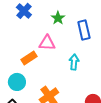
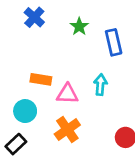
pink triangle: (47, 43) -> (67, 94), moved
orange rectangle: (29, 58) -> (41, 79), turned 42

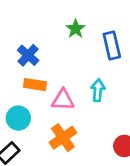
blue cross: (34, 17) -> (28, 55), moved

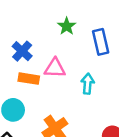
pink triangle: (63, 100) -> (55, 68), moved

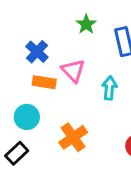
pink triangle: (55, 68) -> (73, 71), turned 45

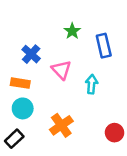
orange rectangle: (44, 82) -> (20, 83), moved

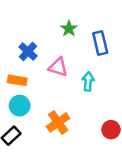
pink triangle: (61, 70) -> (58, 67), turned -30

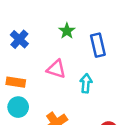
blue cross: (28, 51) -> (19, 39), moved

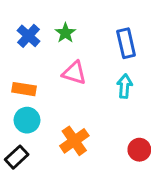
green star: (67, 31) -> (65, 33), moved
cyan arrow: (86, 83) -> (125, 86), moved

